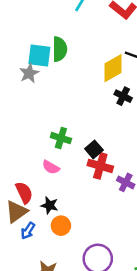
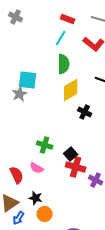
green semicircle: (60, 49) -> (64, 64), moved
yellow diamond: (113, 68) -> (71, 90), moved
black cross: (123, 96) -> (85, 112), moved
red semicircle: (24, 193) -> (17, 175), moved

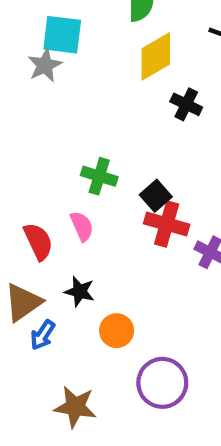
pink semicircle: (37, 168) -> (82, 226), turned -144
orange circle: (45, 214) -> (117, 331), moved

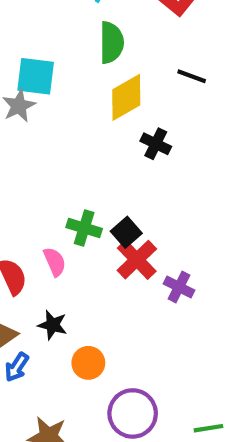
green cross: (99, 176) -> (84, 228), moved
red cross: (167, 224) -> (137, 260), turned 30

